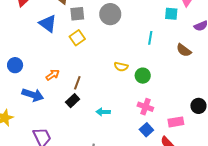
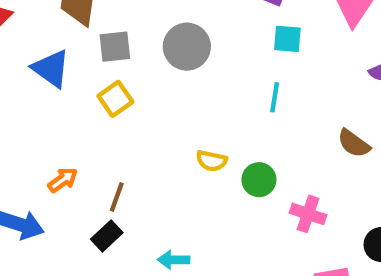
cyan square: (171, 14) -> (287, 39), moved
brown semicircle: (184, 50) -> (354, 143), moved
pink cross: (145, 107) -> (308, 214), moved

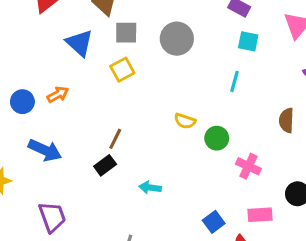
brown semicircle: (354, 143) -> (286, 120), turned 50
orange arrow: (63, 180) -> (58, 94), moved

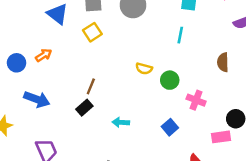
pink rectangle: (260, 215) -> (221, 137), moved
blue square: (214, 222) -> (170, 127), moved

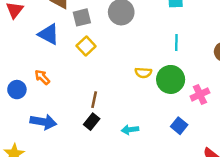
cyan line: (180, 35) -> (176, 43), moved
orange arrow: (44, 55) -> (42, 77), turned -91
green circle: (170, 80) -> (171, 79), size x1.5
pink cross: (196, 100) -> (200, 94), turned -36

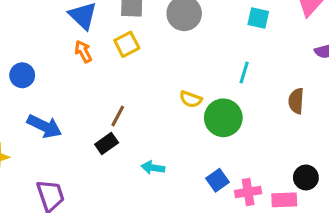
orange arrow: (42, 77) -> (83, 52), moved
pink cross: (200, 94) -> (248, 192), moved

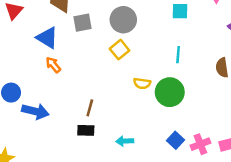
yellow square: (127, 44) -> (120, 50), moved
blue arrow: (44, 126) -> (35, 111), moved
black rectangle: (107, 143) -> (86, 130), turned 49

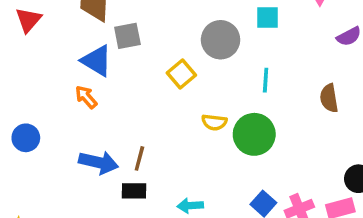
gray circle: (123, 20) -> (221, 40), moved
blue triangle: (47, 38) -> (97, 61), moved
blue arrow: (35, 111) -> (99, 162), moved

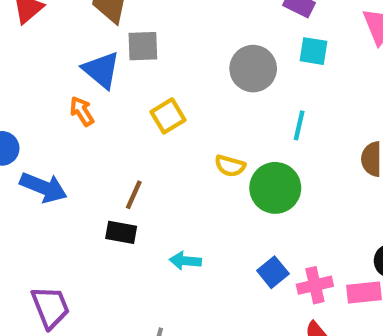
yellow square: (181, 74) -> (168, 116), moved
blue arrow: (99, 162) -> (43, 187), moved

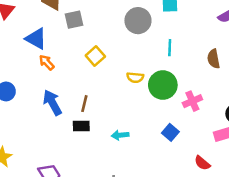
blue triangle: (101, 70) -> (36, 39), moved
blue arrow: (43, 187) -> (52, 103), moved, turned -130
pink cross: (315, 285) -> (192, 101), moved

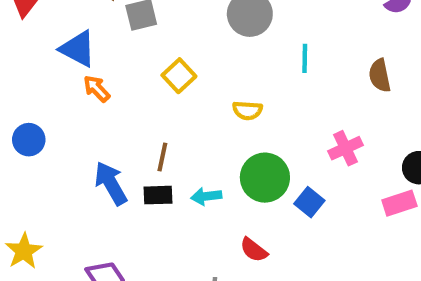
green circle: (163, 85) -> (265, 178), moved
blue arrow: (52, 103) -> (111, 183), moved
cyan arrow: (120, 135) -> (206, 196), moved
red semicircle: (202, 163) -> (254, 250), moved

